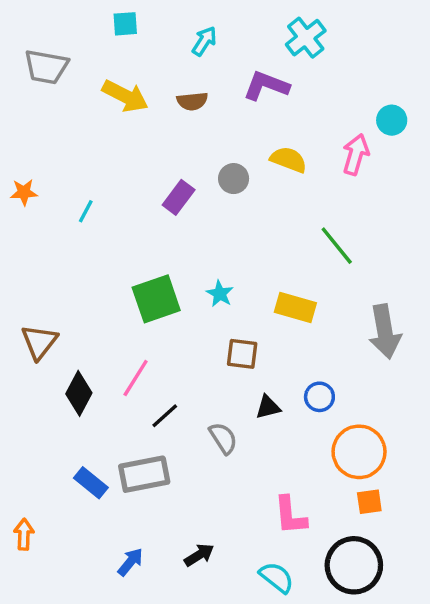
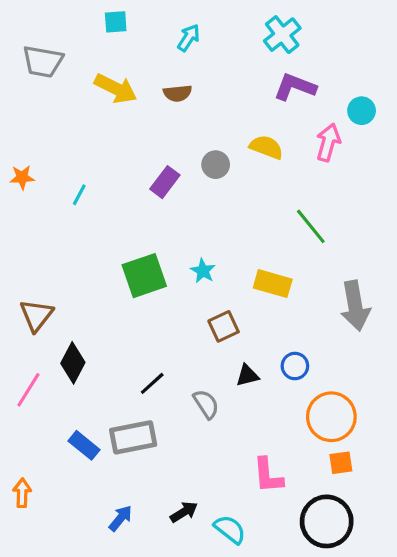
purple L-shape: (266, 86) -> (295, 87), moved
brown square: (242, 354) -> (224, 326), turned -32
pink line: (136, 378) -> (28, 390), moved
cyan semicircle: (277, 577) -> (230, 529), moved

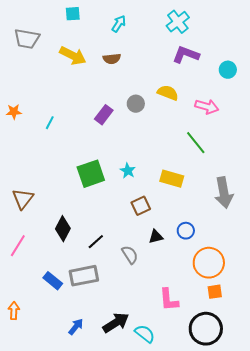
pink arrow: (328, 142) -> (207, 107), moved, turned 90
black diamond: (73, 363) -> (63, 229), moved
black arrow: (184, 512) -> (116, 323), size x1.5

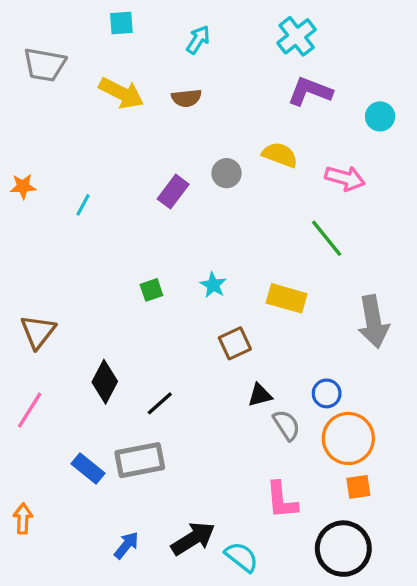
green square: (91, 174) -> (151, 290), size x0.5
blue circle: (186, 231) -> (327, 393), moved
gray semicircle: (130, 255) -> (287, 425), moved

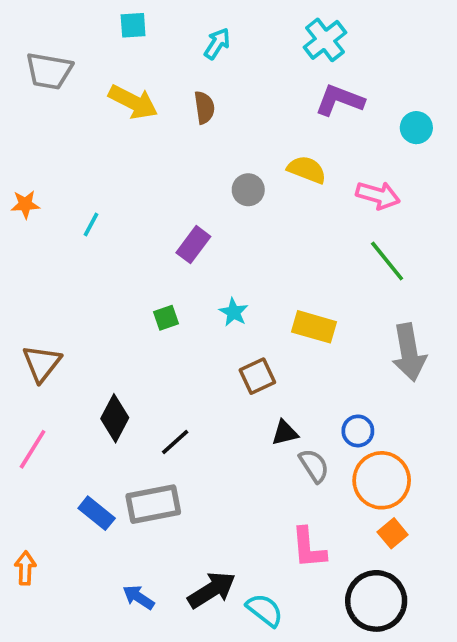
brown semicircle: (186, 98) -> (204, 108), turned -92
purple rectangle: (173, 192) -> (193, 245), moved
green line: (327, 238) -> (387, 261), moved
orange square: (358, 487) -> (393, 533), turned -32
blue arrow: (126, 545) -> (139, 597), turned -96

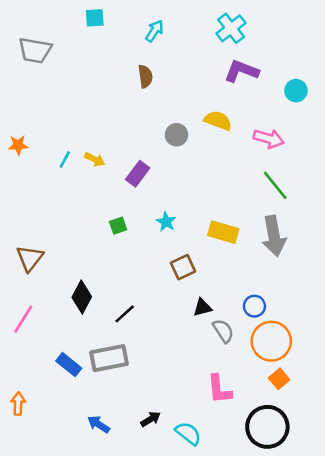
yellow arrow: (133, 102) -> (95, 159), moved, size x0.6
gray arrow: (409, 352) -> (274, 236), moved
black arrow: (212, 590) -> (151, 419), size x0.6

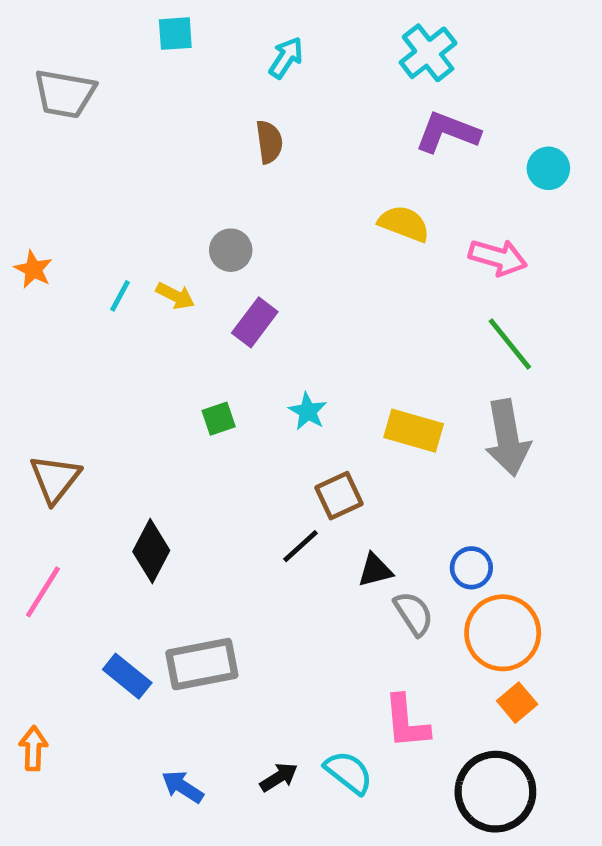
gray circle: (177, 135) -> (231, 250), moved
orange star: (18, 145) -> (33, 269), turned 30
black line: (125, 314) -> (300, 546), moved
cyan semicircle: (188, 433) -> (349, 772), moved

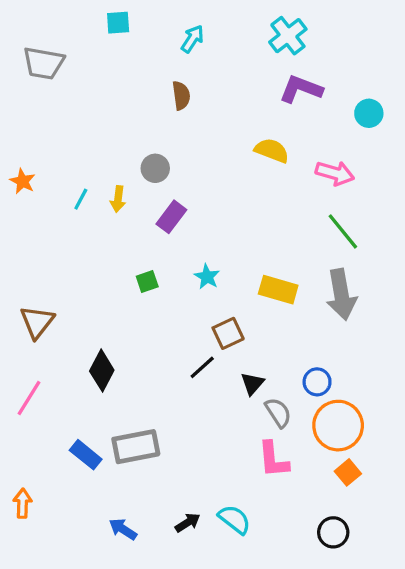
yellow arrow: (175, 296) -> (118, 199), turned 70
black triangle: (375, 570) -> (252, 383), turned -35
pink L-shape: (406, 722) -> (273, 460), moved
black circle: (495, 792) -> (333, 532), size x0.6

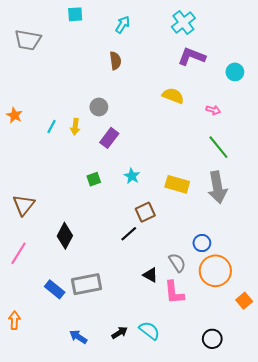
pink arrow: (335, 173) -> (213, 110), size x0.6
black triangle: (252, 383) -> (150, 275), moved, turned -42
orange square: (348, 472) -> (244, 301), moved

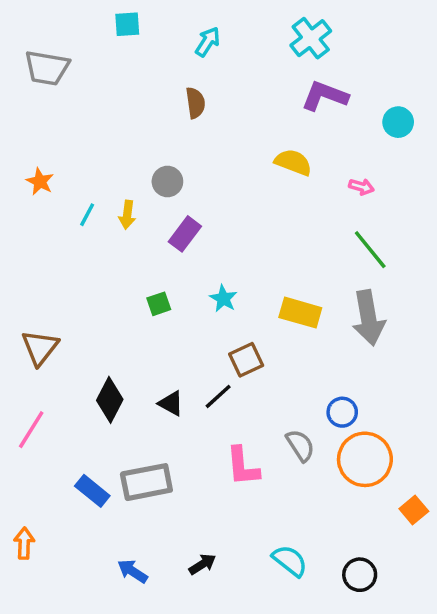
orange star: (14, 115) -> (40, 181), moved
black triangle: (150, 275) -> (171, 403), moved
pink L-shape: (174, 292) -> (243, 466), moved
cyan semicircle: (149, 331) -> (290, 561), moved

